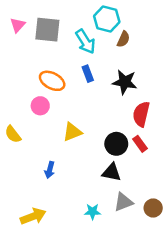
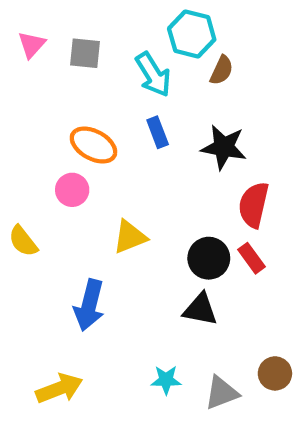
gray square: (47, 30) -> (85, 53), size x0.7
blue arrow: (50, 170) -> (89, 305), size x1.6
gray triangle: (123, 202) -> (222, 393), moved

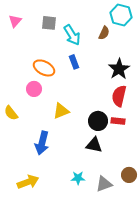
cyan hexagon: (192, 34) -> (121, 15), moved
gray square: (85, 53) -> (49, 23), moved
black star: (224, 147) -> (119, 69), moved, turned 30
red rectangle: (251, 258) -> (118, 121), turned -48

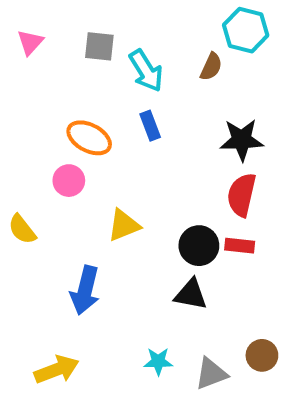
black star: (119, 69) -> (242, 140), turned 30

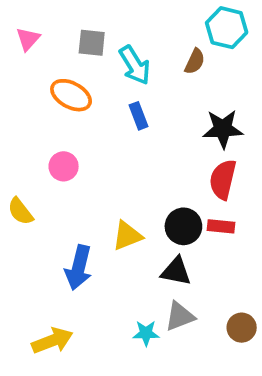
orange ellipse: (89, 138) -> (71, 95), moved
yellow triangle: (124, 225) -> (127, 236), moved
gray triangle: (211, 374) -> (180, 316), moved

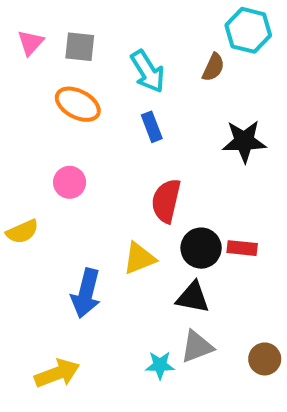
gray square: (92, 43) -> (80, 47), moved
red semicircle: (223, 179) -> (166, 201), moved
yellow semicircle: (20, 211) -> (22, 232), turned -76

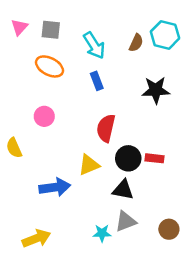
cyan hexagon: (248, 30) -> (165, 35), moved
yellow semicircle: (22, 232) -> (14, 148), turned 90
blue arrow: (86, 293) -> (55, 187), turned -112

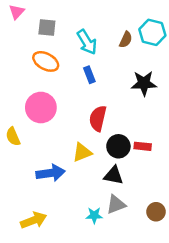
pink triangle: (19, 27) -> (17, 12), moved
pink circle: (44, 116) -> (41, 108), size x1.6

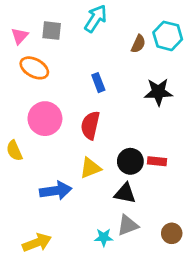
pink triangle: (17, 12) -> (20, 36), moved
cyan arrow: (87, 42) -> (96, 19), moved, turned -115
orange ellipse: (46, 61) -> (34, 68), moved
red semicircle: (98, 118) -> (90, 125), moved

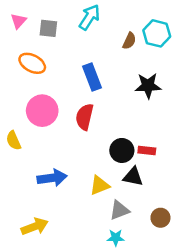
pink triangle: (20, 36) -> (18, 21), moved
blue rectangle: (98, 83) -> (92, 77), size x1.5
yellow triangle: (90, 168) -> (99, 185), moved
black triangle: (125, 193) -> (133, 177), moved
cyan star: (104, 237) -> (116, 238), moved

